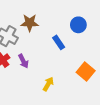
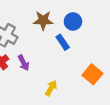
brown star: (30, 23) -> (43, 20), moved
blue circle: (78, 25) -> (73, 22), moved

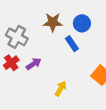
purple arrow: (24, 63) -> (34, 64), turned -96

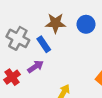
blue rectangle: (72, 44) -> (44, 44), moved
red cross: (11, 63) -> (12, 77), moved

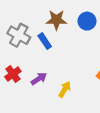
purple arrow: (36, 67) -> (39, 79), moved

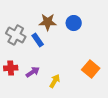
red cross: (13, 74) -> (11, 68), turned 32

